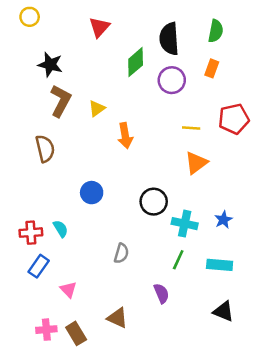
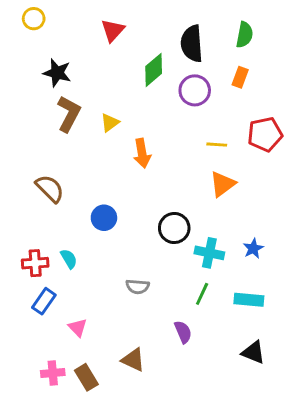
brown semicircle: (45, 149) -> (50, 188), moved, turned -32
gray semicircle: (121, 253) -> (138, 287), turned 78

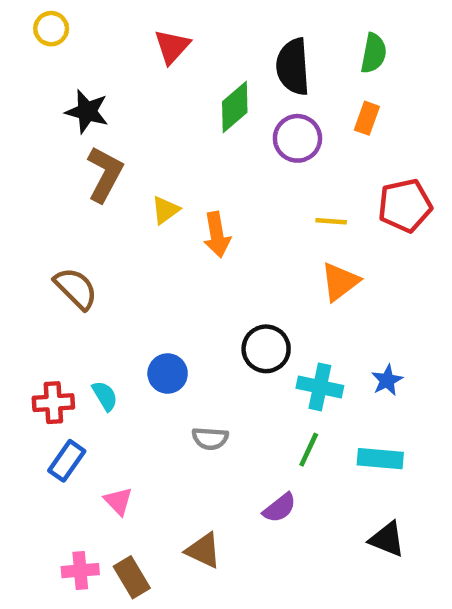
yellow triangle: (110, 123) -> (165, 210), moved
blue circle: (104, 218) -> (168, 373), moved
purple semicircle: (183, 332) -> (280, 508), turned 75

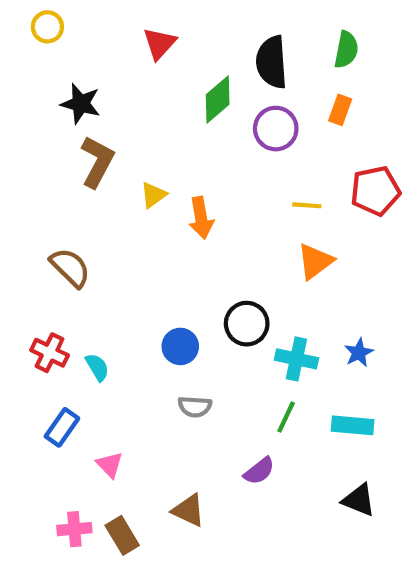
blue circle: (168, 373) -> (180, 346), moved
red cross: (53, 403) -> (50, 353), moved, turned 30

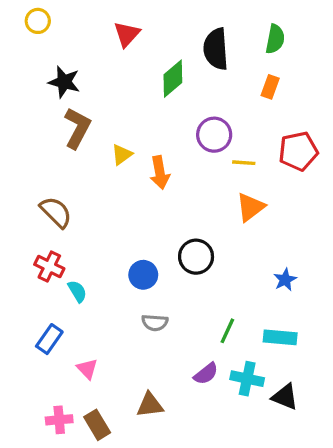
purple circle: (276, 129) -> (214, 135), moved
red cross: (50, 353) -> (49, 267), moved
cyan cross: (296, 359) -> (247, 379), moved
brown triangle: (189, 510) -> (150, 405), turned -32

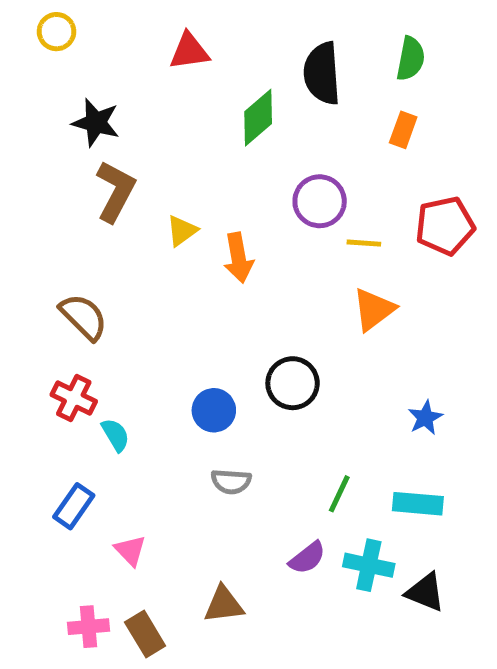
red triangle: (127, 34) -> (189, 51), turned 40

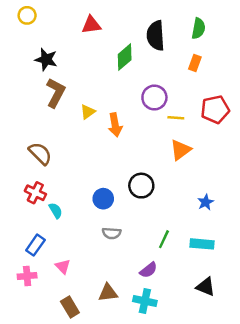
cyan cross: (369, 565) -> (145, 301), moved
pink cross: (88, 627) -> (27, 276), moved

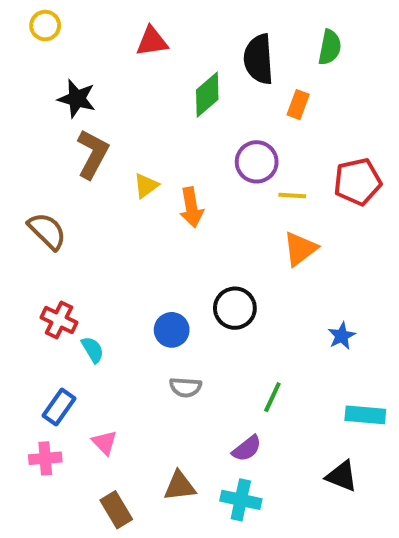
orange rectangle: (195, 63) -> (298, 105), moved
brown semicircle: (40, 153) -> (47, 231), moved
cyan rectangle: (202, 244) -> (365, 415), moved

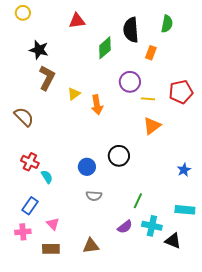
blue star: (342, 336) -> (184, 170), moved
cyan cross: (241, 500) -> (152, 226), moved
brown rectangle: (116, 510) -> (51, 249), moved, turned -60

